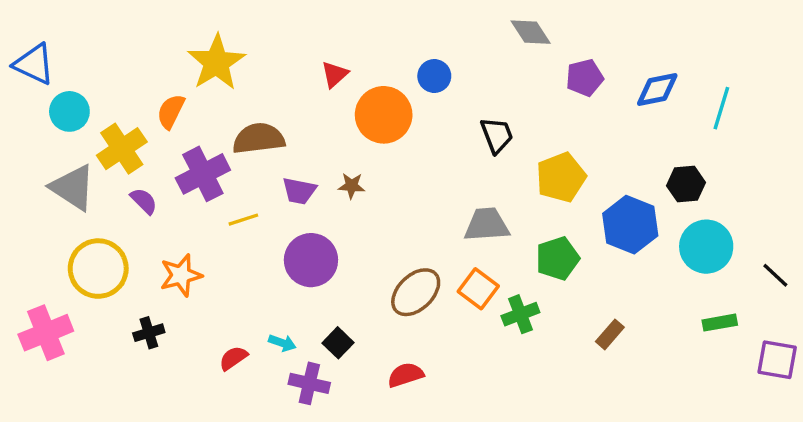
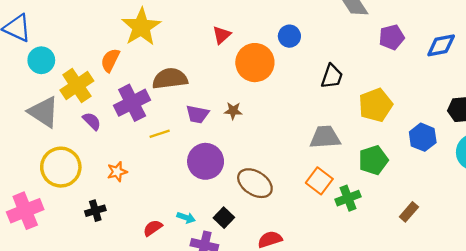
black trapezoid: (497, 135) -> (332, 76), turned 40
blue hexagon: (630, 225) -> (423, 137), size x0.7
orange star: (181, 275) -> (117, 172), size x0.7
brown ellipse: (416, 292) -> (255, 183), moved, turned 76

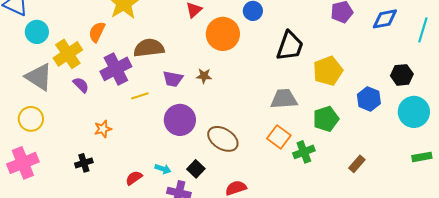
black trapezoid: (332, 76) -> (290, 46), size x1.4
yellow circle: (61, 167) -> (31, 119), moved, size x0.7

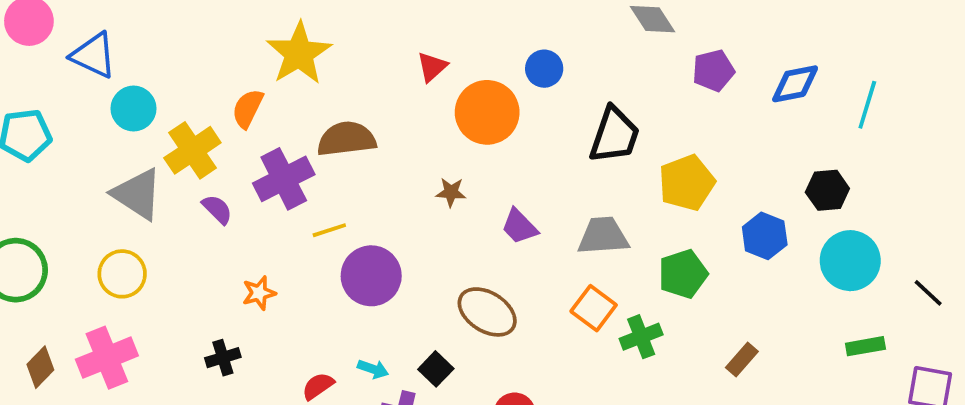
purple trapezoid: (173, 79) -> (519, 226), moved, turned 35
purple circle: (180, 120) -> (371, 276), moved

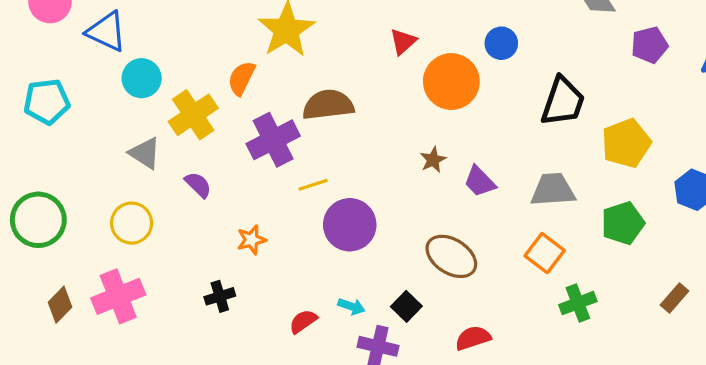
brown star: (451, 192) -> (433, 160), moved, turned -30
gray triangle: (137, 194) -> (145, 153), size x0.7
purple semicircle: (217, 209) -> (198, 185), moved
green cross: (641, 337) -> (578, 303), moved

